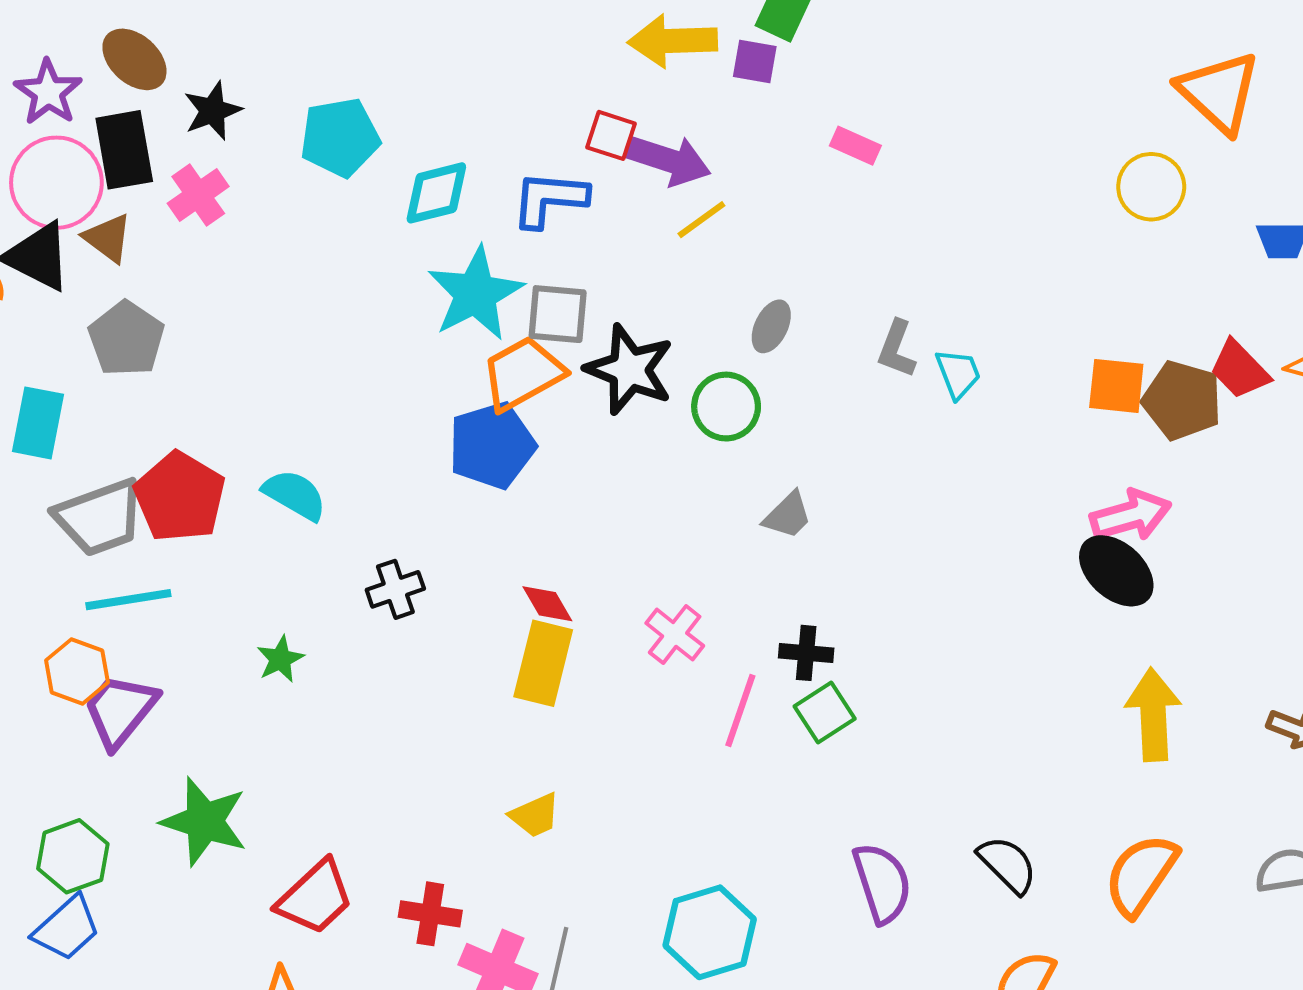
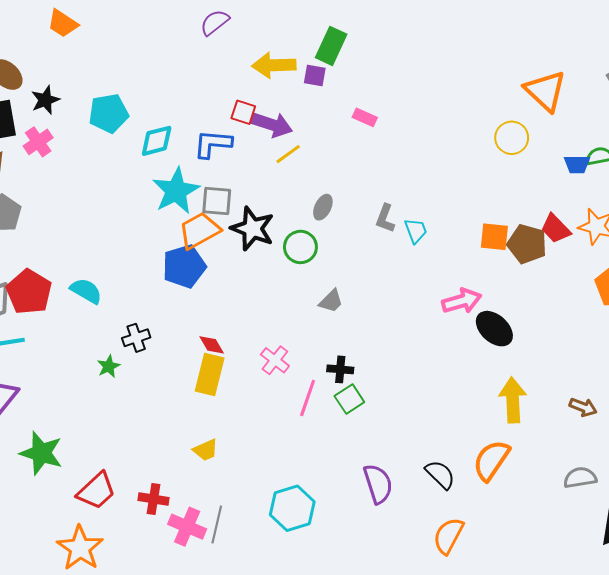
pink arrow: (1131, 515) -> (462, 301), moved
green star: (280, 659) -> (109, 366), moved
orange semicircle: (1141, 875) -> (491, 460), moved

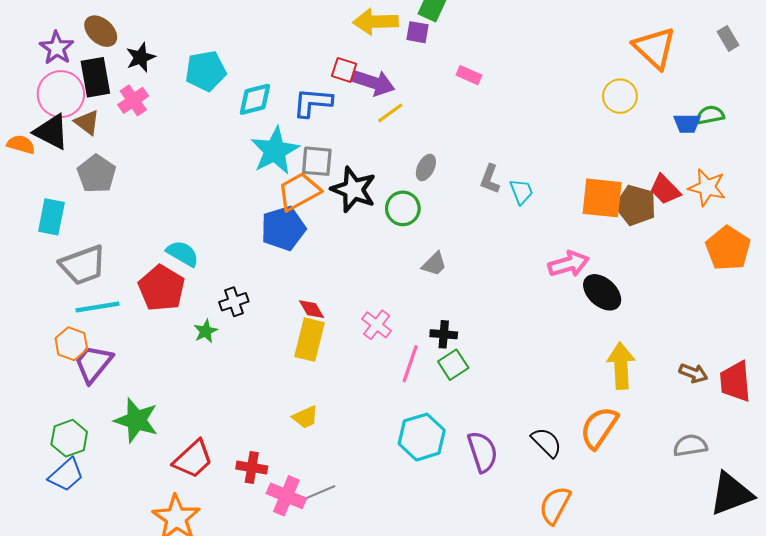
orange square: (494, 237) -> (602, 198), size x1.4
red pentagon: (29, 292) -> (162, 288), moved
cyan hexagon: (292, 508) -> (422, 437), moved
gray line: (217, 525) -> (317, 494), turned 54

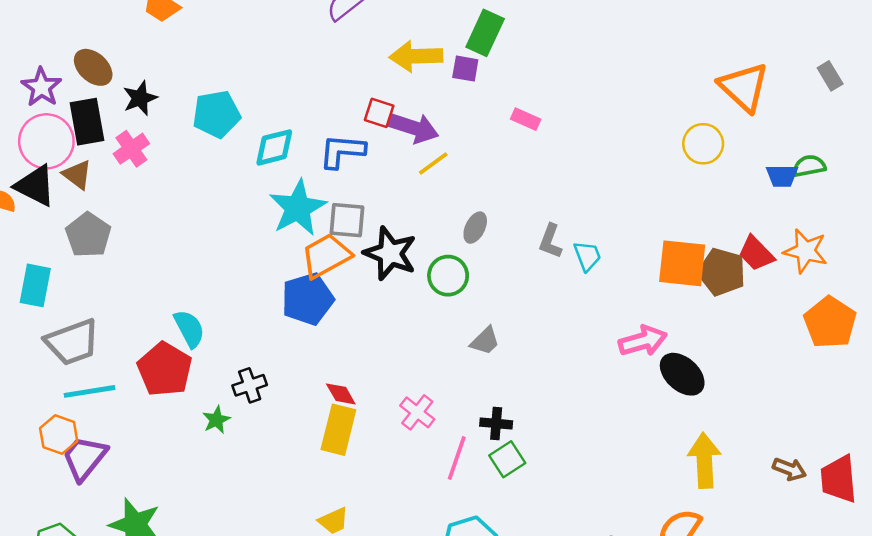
cyan semicircle: (183, 254) -> (189, 329), turned 32

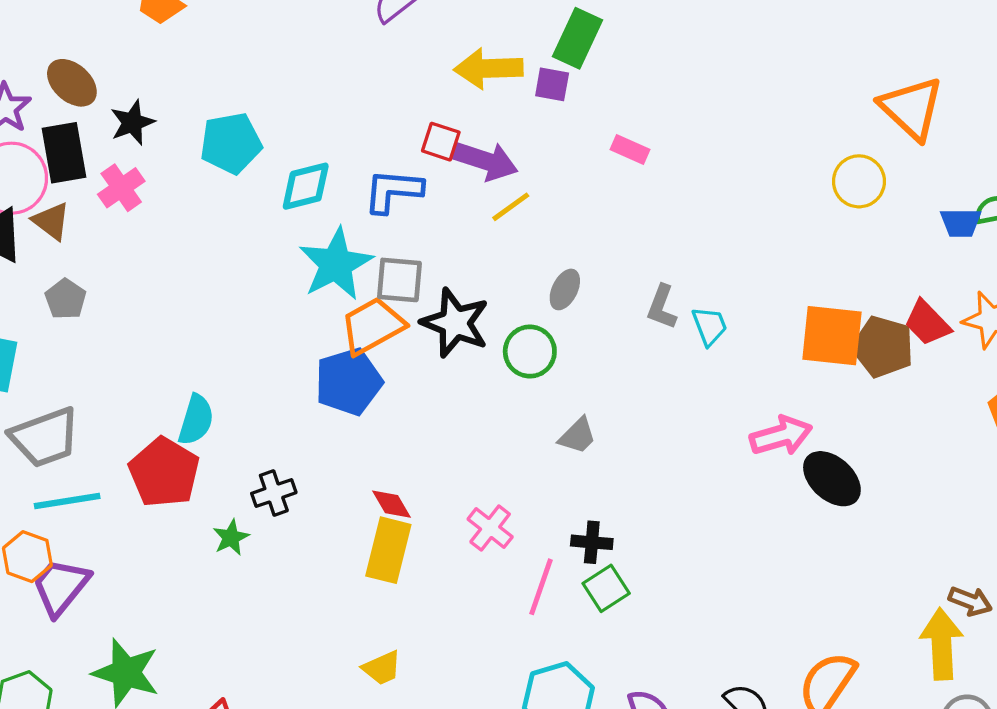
gray pentagon: (88, 235) -> (66, 299), size x0.7
cyan semicircle: (189, 329) -> (196, 420), turned 45
yellow arrow: (704, 460) -> (942, 644), moved

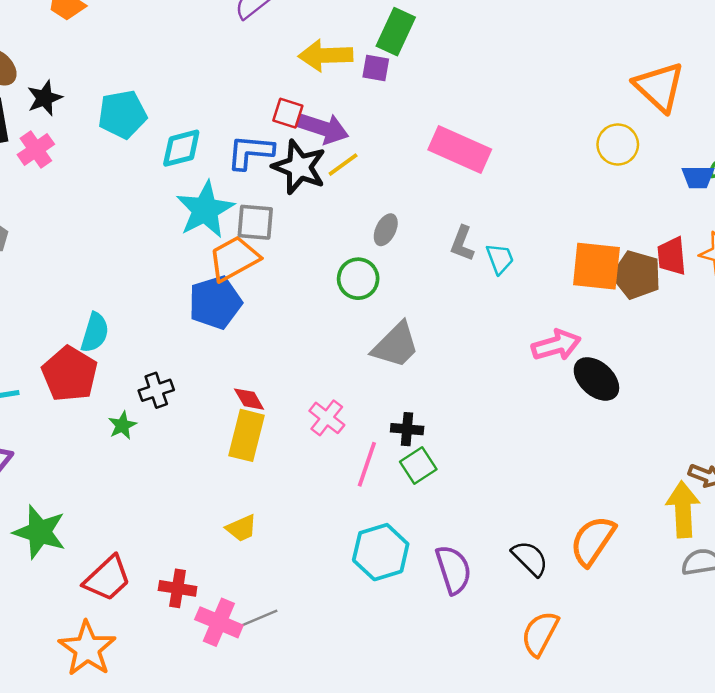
pink rectangle: (630, 150) -> (460, 149), moved, size x2.0
black star: (455, 323) -> (299, 167), moved
red trapezoid: (927, 323) -> (672, 256), turned 39
gray trapezoid: (578, 436) -> (396, 345), size x1.6

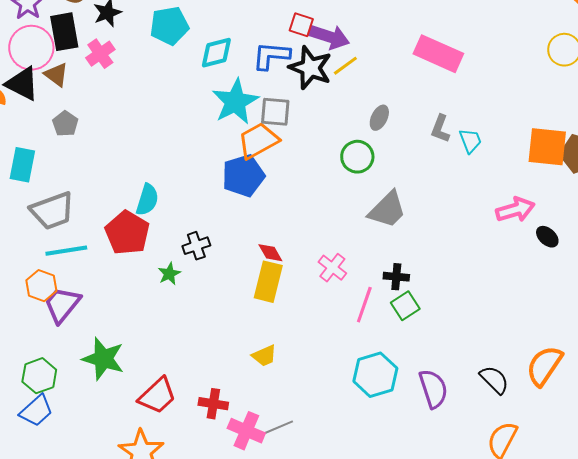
black ellipse: (596, 379) -> (547, 237), size x0.6

